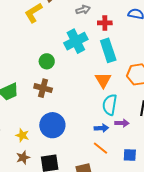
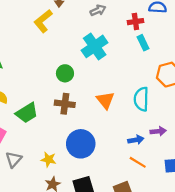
red cross: (105, 23) -> (135, 22), moved
cyan rectangle: (108, 50) -> (143, 43), moved, size x0.6
orange triangle: (103, 80) -> (105, 100), moved
cyan semicircle: (110, 105) -> (141, 99), moved

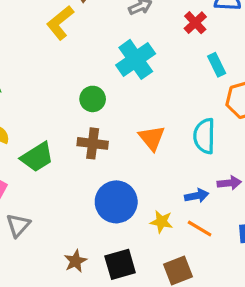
red cross: (135, 22) -> (195, 23), turned -35
cyan rectangle: (143, 43) -> (217, 65), moved
yellow star: (49, 160) -> (161, 222), moved

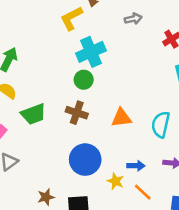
cyan cross: (136, 59) -> (91, 52), moved
orange triangle: (152, 138) -> (121, 118), turned 50
blue arrow: (197, 196) -> (136, 166), moved

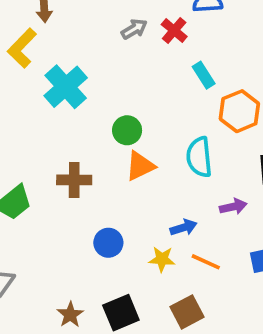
gray arrow: (133, 19) -> (134, 29), moved
green circle: (84, 80) -> (127, 130), moved
blue circle: (85, 160) -> (108, 243), size x0.6

